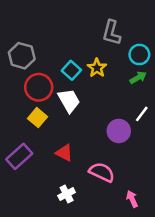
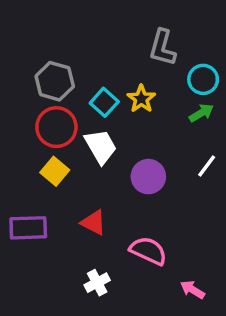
gray hexagon: (22, 56) -> (55, 81), moved
purple circle: (119, 131) -> (148, 177), moved
purple rectangle: (19, 156) -> (28, 228), turned 40
pink arrow: (132, 199) -> (193, 290), turned -35

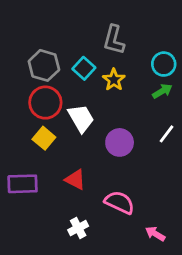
gray L-shape: (162, 48) -> (114, 40), moved
cyan square: (104, 102) -> (84, 68), moved

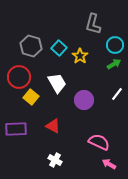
gray L-shape: (114, 40) -> (93, 24), moved
red circle: (45, 103) -> (19, 77), moved
pink semicircle: (120, 202) -> (99, 142), moved
white cross: (78, 228) -> (55, 160), turned -32

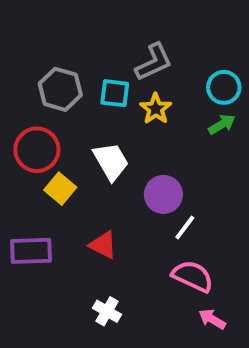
gray L-shape: (93, 24) -> (154, 62), moved, turned -130
cyan square: (59, 48) -> (115, 93), turned -35
white line: (117, 94) -> (185, 228), moved

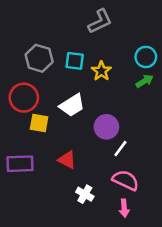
gray L-shape: (154, 62) -> (100, 21), moved
white trapezoid: (111, 161) -> (72, 105), turned 88
yellow square: (60, 189) -> (39, 123), turned -30
white cross: (107, 311) -> (85, 194), moved
pink arrow: (212, 319) -> (124, 208), moved, turned -126

